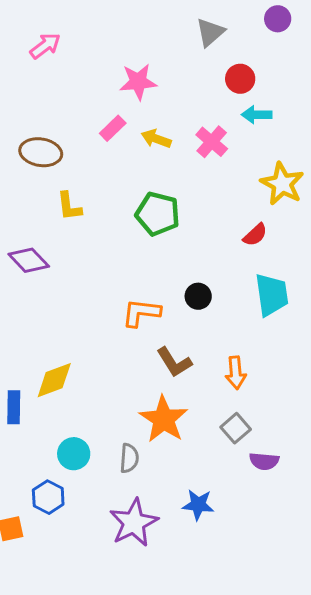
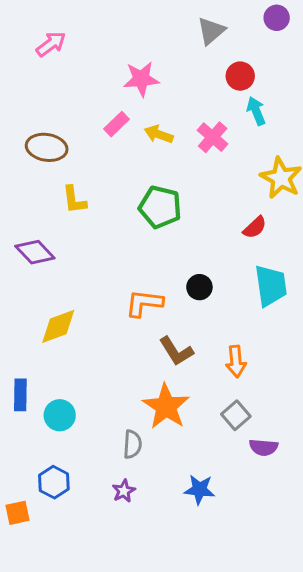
cyan arrow: (257, 115) -> (256, 111), turned 68
yellow diamond: (54, 380) -> (58, 326), moved
cyan circle: (74, 454) -> (60, 415), moved
purple star: (134, 523) -> (124, 491), moved, size x0.5

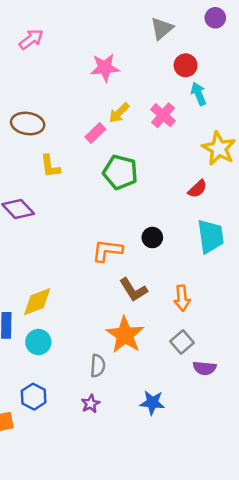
pink rectangle: (116, 124) -> (95, 133), moved
yellow arrow: (159, 134) -> (119, 113), turned -65
yellow diamond: (58, 326) -> (37, 302), moved

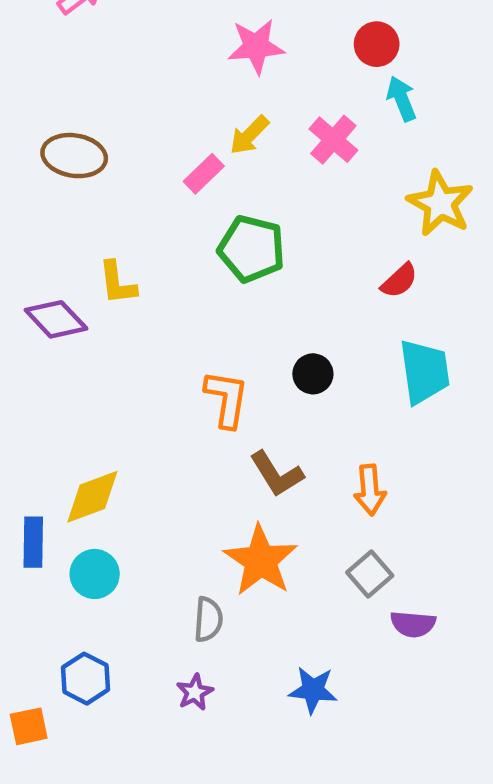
pink star: (105, 68) -> (256, 46), moved
yellow L-shape: (50, 166) -> (117, 283), moved
orange L-shape: (107, 251) -> (227, 399), turned 92

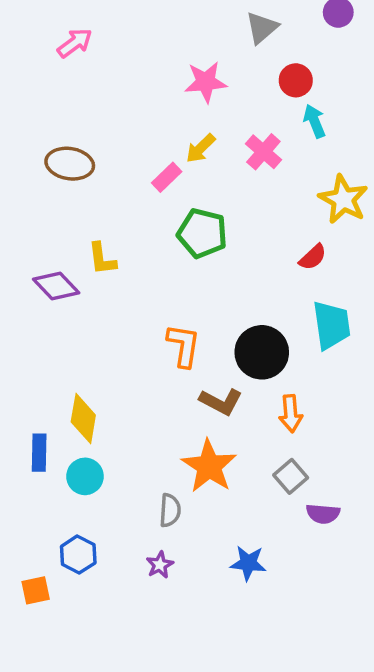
black circle: (313, 374) -> (262, 352), moved, size x1.8
brown L-shape: (277, 474) -> (221, 402), turned -30
yellow diamond: (92, 497) -> (83, 419), turned -60

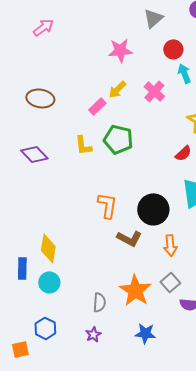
yellow L-shape: (102, 259) -> (83, 145), moved
purple diamond: (56, 286) -> (34, 154), moved
orange star: (209, 466) -> (135, 290), moved

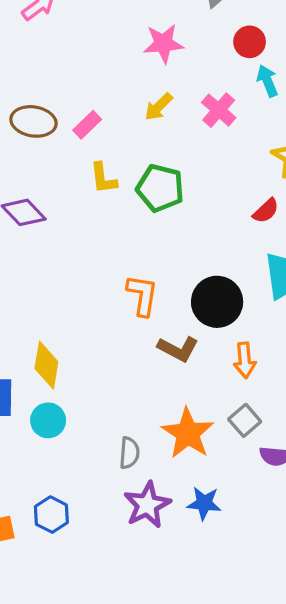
pink rectangle: (97, 106) -> (87, 125), moved
yellow L-shape: (83, 145) -> (103, 178), moved
blue hexagon: (45, 328) -> (51, 515), moved
purple star: (93, 334) -> (147, 505), moved, size x1.8

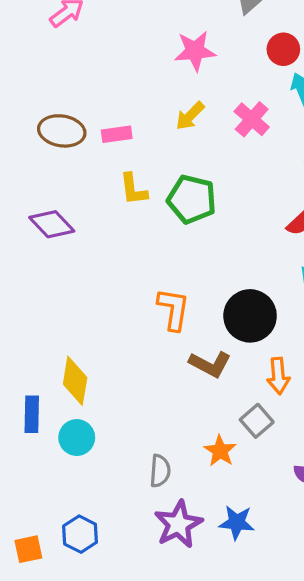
pink rectangle: (87, 125) -> (117, 134), turned 36
gray square: (245, 420) -> (257, 421), moved
orange star: (188, 433) -> (220, 451), size x0.6

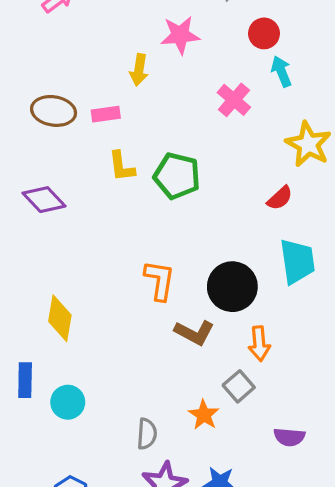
yellow arrow: (190, 116) -> (139, 70), moved, turned -36
yellow diamond: (75, 381) -> (60, 318), moved

